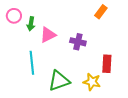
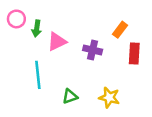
orange rectangle: (101, 12) -> (120, 30), moved
red rectangle: (107, 64) -> (134, 53), moved
green triangle: (59, 81) -> (70, 96), size x0.6

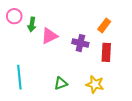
red rectangle: (134, 53) -> (106, 52), moved
cyan line: (38, 75) -> (19, 77), moved

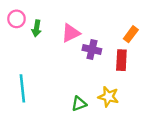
orange rectangle: (104, 25) -> (131, 34), moved
pink triangle: (49, 36) -> (71, 33), moved
green triangle: (61, 83) -> (79, 104), moved

